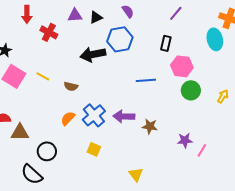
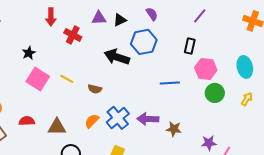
cyan ellipse: (215, 39) -> (245, 67), moved
black arrow: (93, 54) -> (117, 57), turned 30
brown triangle: (20, 132) -> (57, 127), moved

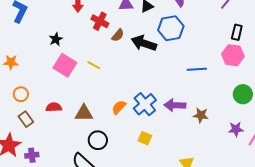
black rectangle: (190, 46) -> (237, 32), moved
brown semicircle: (95, 89) -> (118, 35), moved, turned -64
green circle: (215, 93) -> (243, 94), moved

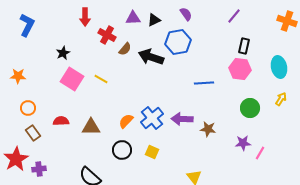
black circle: (98, 140) -> (122, 150), moved

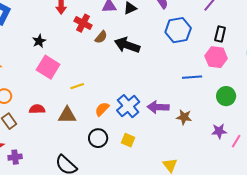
blue hexagon: (178, 42) -> (178, 30), moved
yellow line: (101, 79) -> (77, 86), moved, turned -48
blue line: (204, 83) -> (192, 77), moved

